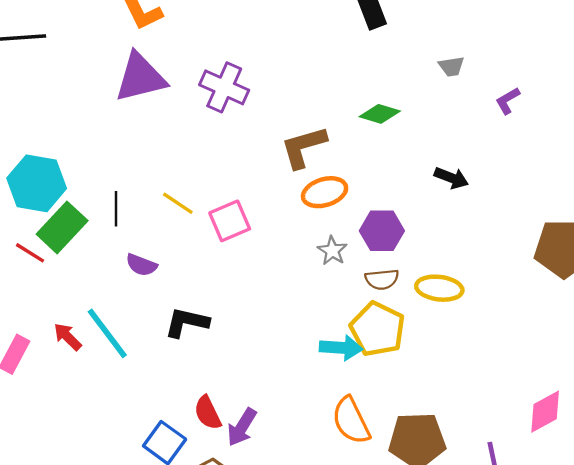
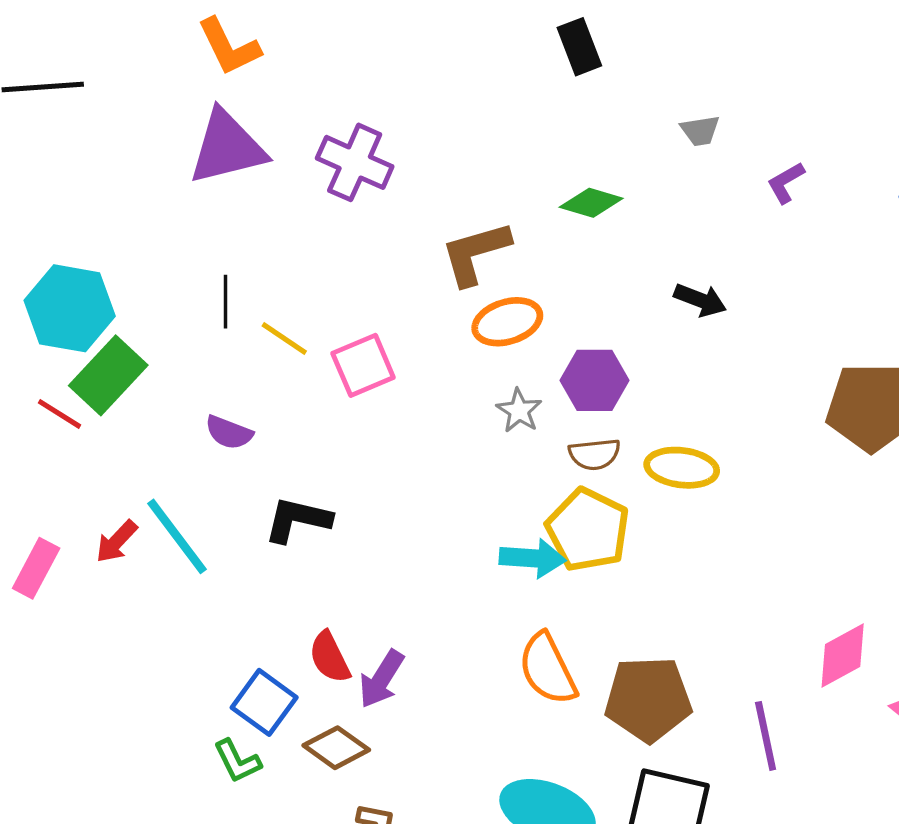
black line: (116, 209) -> (226, 302), moved
red arrow: (68, 337) -> (117, 541), turned -92

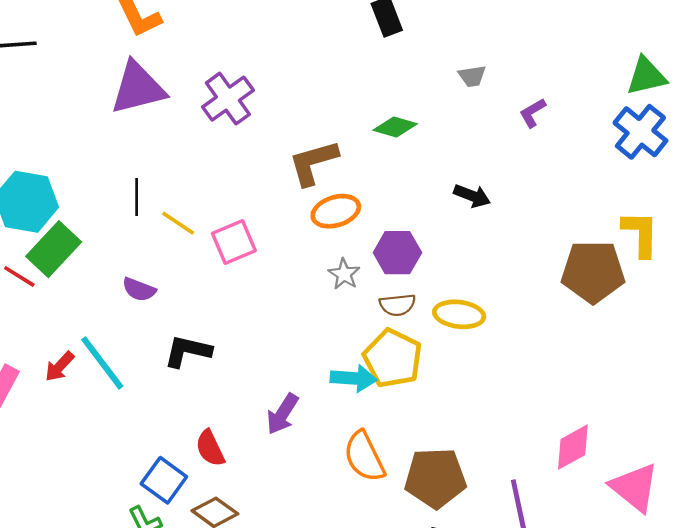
purple cross: (355, 162) -> (228, 99), turned 30
purple arrow: (382, 679) -> (282, 414), moved

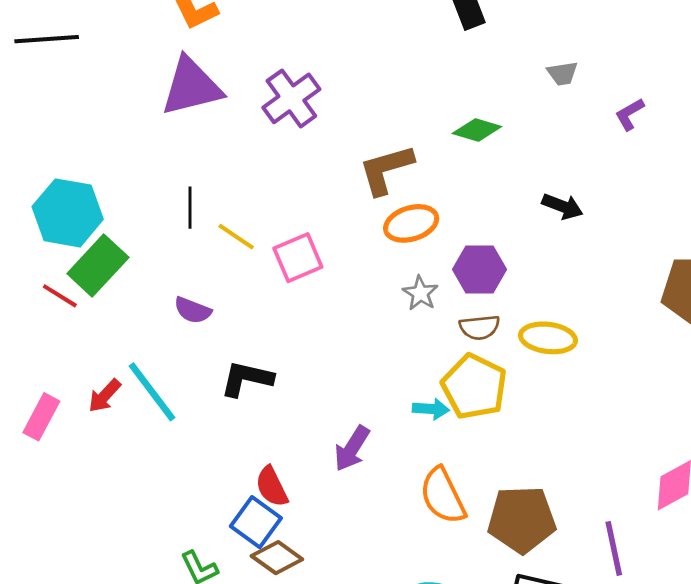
cyan arrow: (354, 378) -> (431, 409), size x0.7
blue square: (164, 480) -> (256, 522), moved

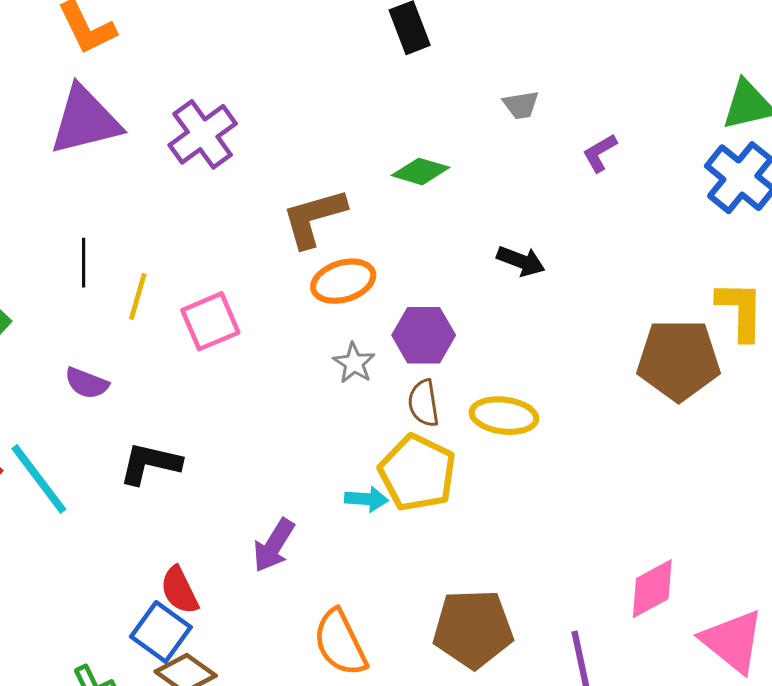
yellow line: (236, 237) -> (138, 297), turned 72
brown semicircle: (480, 327) -> (424, 403), turned 87
orange semicircle: (443, 496) -> (340, 643), moved

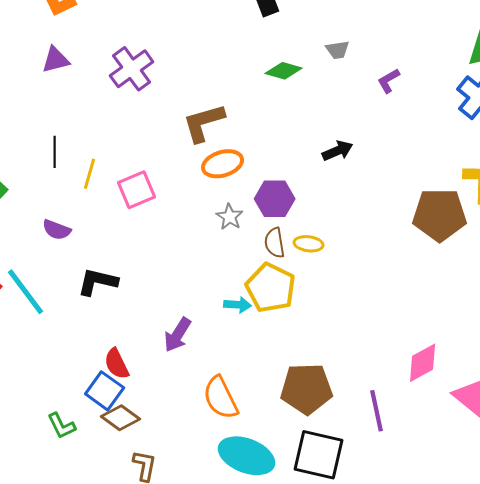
purple triangle: (85, 120) -> (56, 60), size x0.6
green diamond: (420, 171) -> (284, 71), moved
black arrow: (521, 261) -> (338, 151), turned -44
yellow ellipse: (504, 416) -> (309, 244), moved, size x0.7

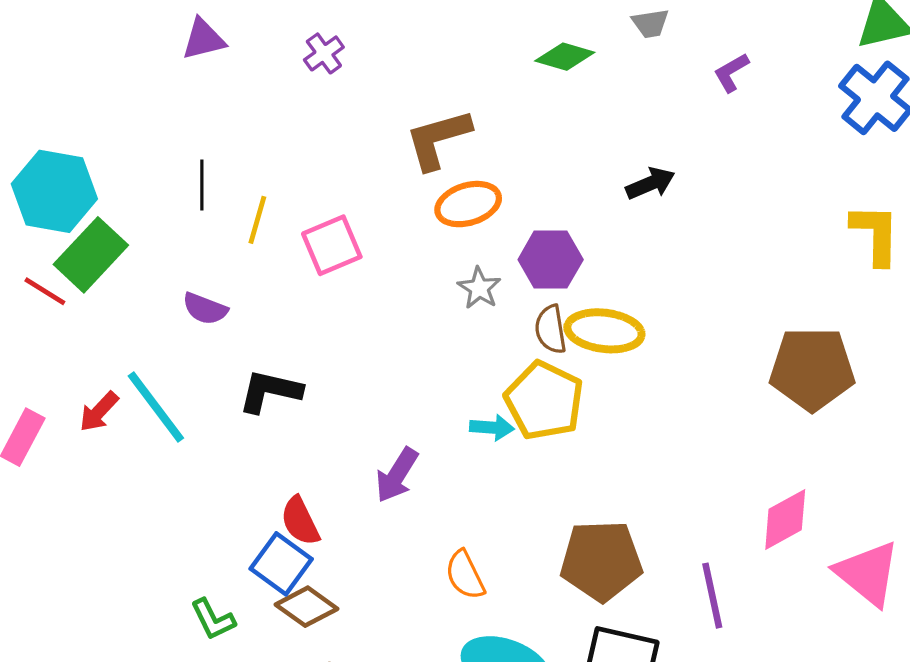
purple cross: (132, 69) -> (324, 53), size x0.6
brown pentagon: (440, 215) -> (812, 369), moved
yellow ellipse: (309, 244) -> (604, 331), size x1.6
orange semicircle: (221, 398) -> (465, 575), size x0.7

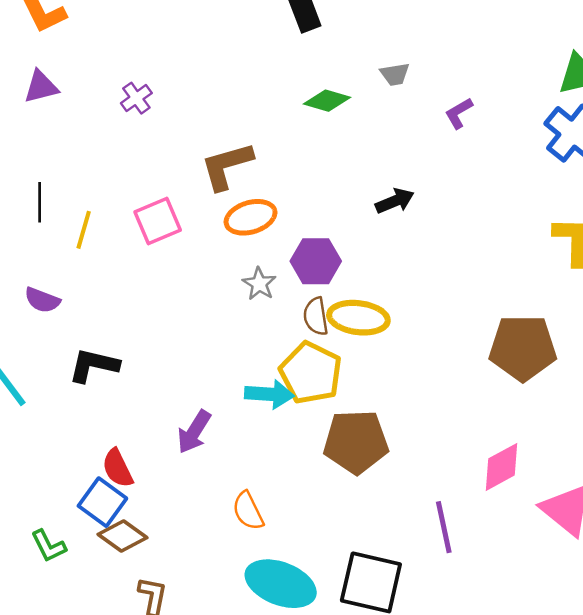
pink square: (332, 245) -> (158, 221), moved
cyan arrow: (492, 428) -> (269, 394), size x1.4
brown pentagon: (601, 561) -> (356, 442), moved

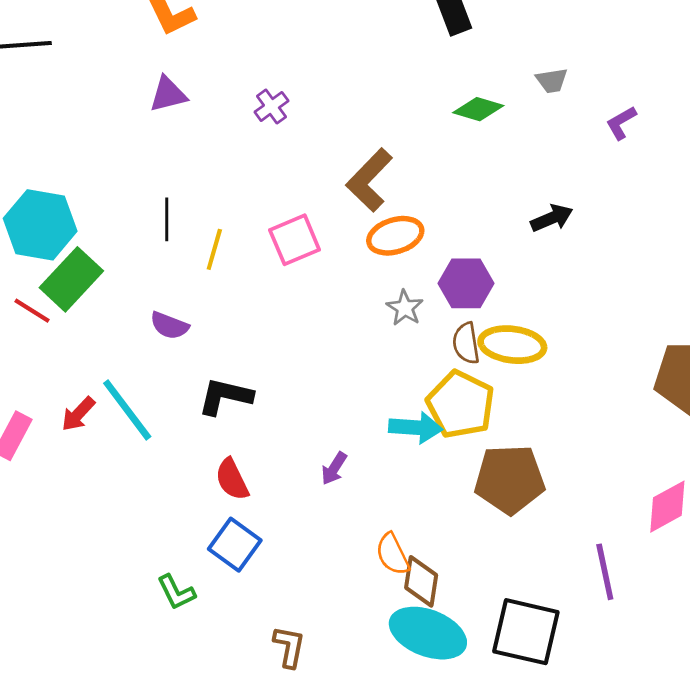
brown L-shape: (227, 166) -> (369, 180), turned -30
purple arrow: (194, 432) -> (334, 468), size x0.7
red semicircle: (118, 468) -> (232, 479), moved
brown diamond: (123, 536) -> (421, 581), moved, turned 63

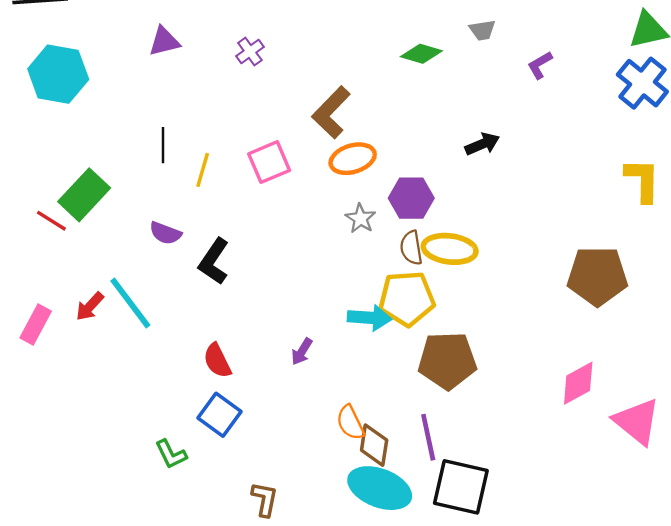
cyan hexagon: (40, 225) -> (58, 74), moved
black L-shape: (225, 396) -> (214, 261), moved, turned -69
yellow pentagon: (461, 404) -> (407, 299), turned -30
purple line: (605, 572) -> (428, 437), moved

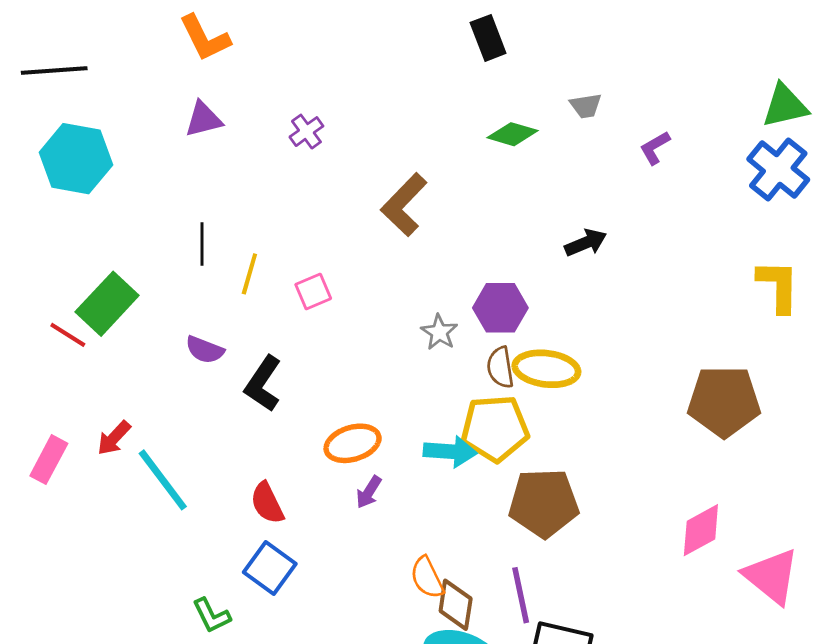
orange ellipse: (353, 159) -> (353, 443), moved
pink square: (269, 162) -> (313, 291), moved, size x0.7
cyan line: (130, 303) -> (163, 480), moved

